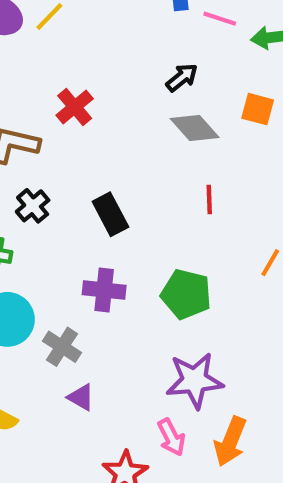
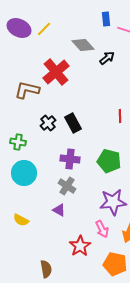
red cross: (75, 107) -> (56, 72), size x1.5
gray diamond: (195, 128) -> (83, 45), moved
black cross: (33, 206) -> (48, 123), moved
gray cross: (62, 347) -> (67, 186), moved

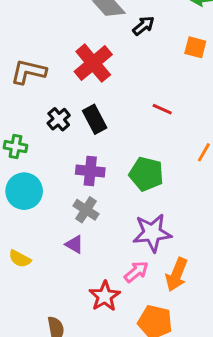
red cross: (56, 72) -> (93, 63), moved
red line: (120, 116) -> (162, 109), turned -64
pink arrow: (102, 229) -> (136, 272), turned -102

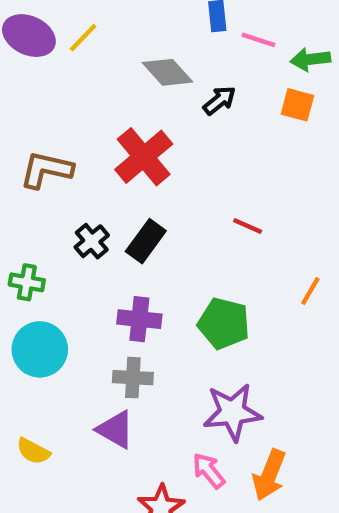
orange square: (195, 47) -> (297, 105), moved
black rectangle: (95, 119) -> (146, 241), turned 64
gray cross: (86, 210) -> (133, 378), turned -30
purple triangle: (74, 244) -> (116, 430), size x1.4
pink arrow: (136, 272) -> (209, 471), turned -90

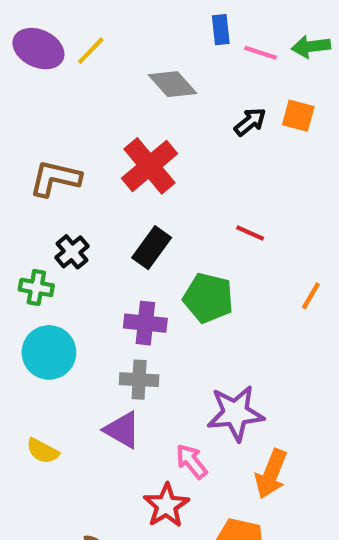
green arrow: (310, 59) -> (311, 46), moved
black arrow: (219, 100) -> (250, 122), moved
black cross: (92, 241) -> (72, 252), moved
green pentagon: (224, 323) -> (208, 298), moved
pink arrow: (209, 471) -> (191, 461), moved

